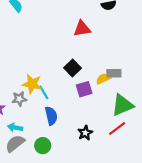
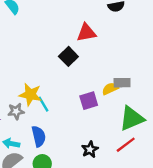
black square: (72, 68) -> (68, 56), moved
blue semicircle: (51, 116) -> (39, 136), moved

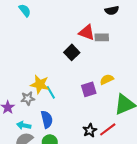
red triangle: (86, 33) -> (87, 32), turned 30
gray rectangle: (122, 83) -> (102, 37), moved
red line: (126, 145) -> (108, 129), moved

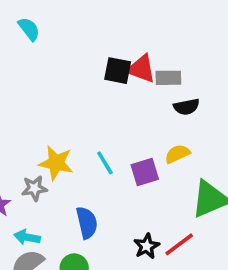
black semicircle: (112, 10) -> (186, 107), moved
black square: (72, 52) -> (118, 71), moved, turned -35
cyan line: (51, 92) -> (105, 163), moved
blue semicircle: (47, 119) -> (87, 223), moved

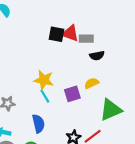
yellow star: (56, 163) -> (44, 80), moved
cyan line: (105, 163) -> (45, 96), moved

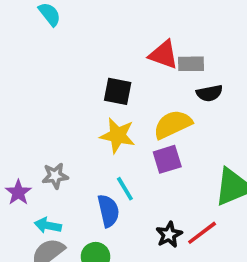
black square: (57, 34) -> (118, 91), moved
yellow semicircle: (92, 83) -> (173, 124), moved, size x1.5
cyan line: (45, 96) -> (125, 189), moved

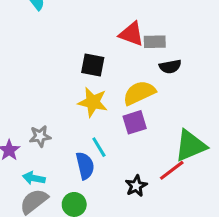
red line: (202, 233) -> (172, 170), moved

